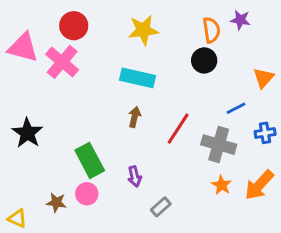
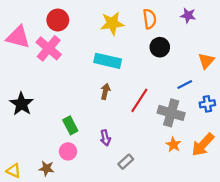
orange semicircle: (211, 30) -> (150, 19), moved
green rectangle: (90, 160) -> (70, 125), size x0.7
brown star: (56, 202) -> (46, 168), moved

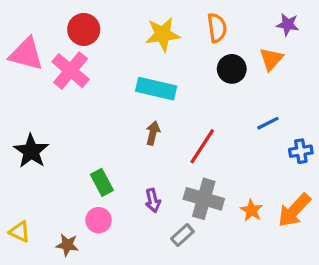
purple star: (188, 15) -> (288, 25), moved
orange triangle: (206, 61) -> (271, 59), moved
gray cross: (171, 113) -> (204, 199), moved
yellow triangle: (14, 171) -> (20, 232), moved

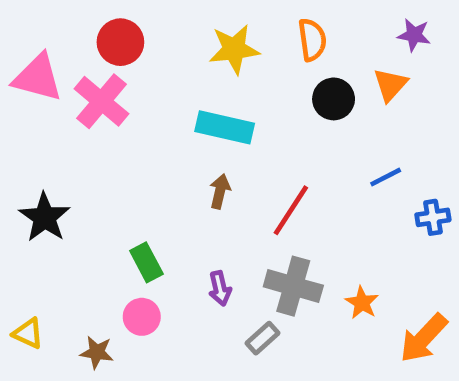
orange arrow: (294, 210) -> (424, 338), moved

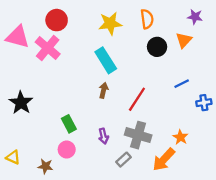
cyan rectangle: (225, 127) -> (106, 60), turned 45
orange star: (362, 303) -> (180, 137), moved
orange arrow: (424, 338) -> (164, 160), moved

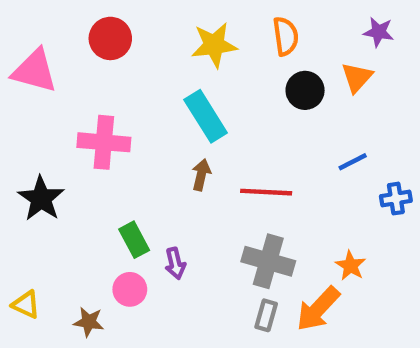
pink cross: (48, 48) -> (104, 142), moved, turned -35
red line: (137, 99) -> (266, 192), turned 60
purple arrow: (103, 136) -> (175, 263), moved
gray rectangle: (124, 160) -> (266, 315), moved, turned -32

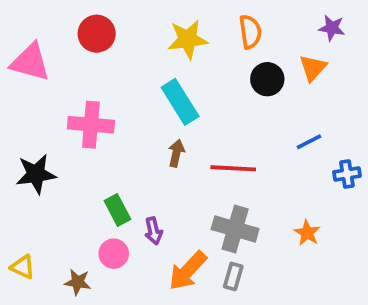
black star: (41, 199) -> (36, 174), turned 30
orange arrow: (318, 309) -> (188, 271), moved

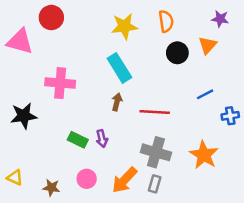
red circle: (97, 34) -> (51, 18), moved
green rectangle: (117, 210) -> (78, 140), turned -36
purple arrow: (154, 231) -> (102, 138), moved
orange star: (307, 233) -> (204, 155), size x1.6
pink circle: (114, 254) -> (87, 179), moved

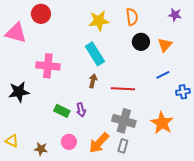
orange triangle: (208, 45) -> (165, 45), moved

